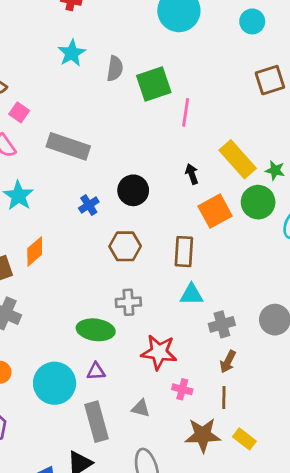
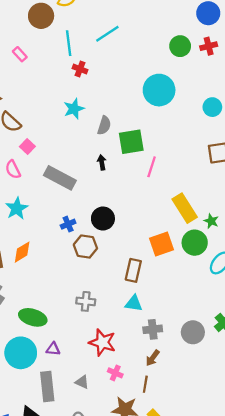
black arrow: (192, 174) -> (102, 162), moved
brown hexagon: (125, 246) -> (85, 247), moved
green ellipse: (96, 330) -> (33, 317), moved

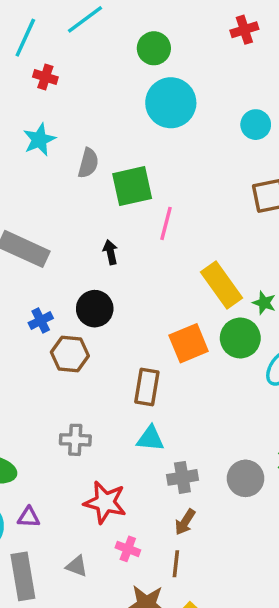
cyan line: (69, 43) -> (25, 38), turned 35
green circle: (180, 46) -> (154, 48), moved
black arrow: (102, 162) -> (110, 252), moved

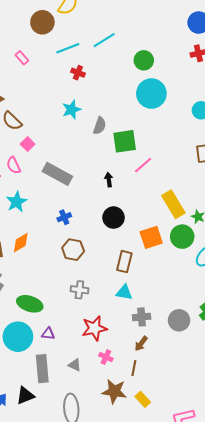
cyan line: (25, 38) -> (68, 48), turned 40
pink line: (166, 223) -> (143, 165), turned 30
black circle: (95, 309) -> (114, 218), moved
brown hexagon: (70, 354) -> (73, 250), moved
red star: (105, 502) -> (94, 328), turned -30

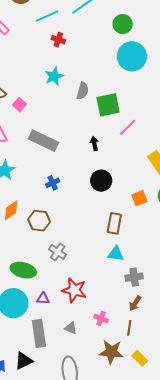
pink square: (28, 144) -> (20, 105), moved
orange square: (151, 237) -> (139, 198), size x0.7
brown hexagon: (73, 250) -> (39, 221), moved
gray cross: (79, 290) -> (58, 252), moved, turned 30
red star: (94, 328) -> (74, 290), moved, turned 30

